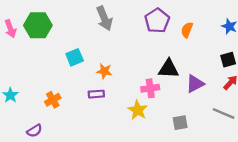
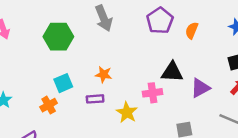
green hexagon: (38, 25) -> (58, 37), moved
cyan square: (75, 57) -> (63, 83), moved
yellow star: (138, 110) -> (127, 112), moved

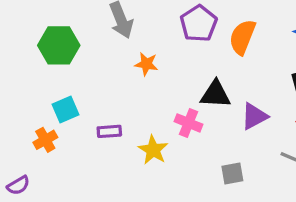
orange semicircle: (192, 30) -> (242, 37), size x1.5
orange star: (104, 74) -> (146, 64), moved
pink cross: (153, 93) -> (189, 123), turned 30

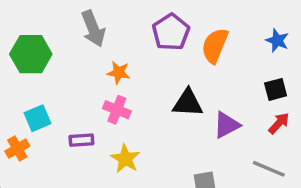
pink cross: (189, 123) -> (117, 110), moved

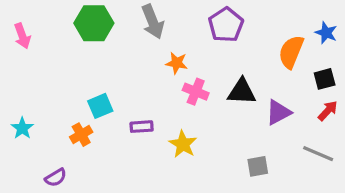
orange semicircle: (215, 46) -> (291, 52), moved
green hexagon: (31, 54) -> (94, 23), moved
pink cross: (117, 110) -> (196, 92), moved

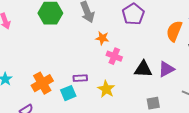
black triangle: (242, 92) -> (143, 69), moved
cyan square: (100, 106) -> (68, 93), moved
orange cross: (81, 135) -> (42, 83), size x1.5

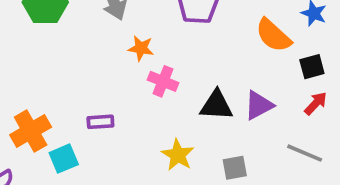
orange semicircle: (174, 31) -> (273, 35), turned -70
yellow star: (106, 89) -> (178, 155), moved
cyan square: (68, 93) -> (64, 159), moved

